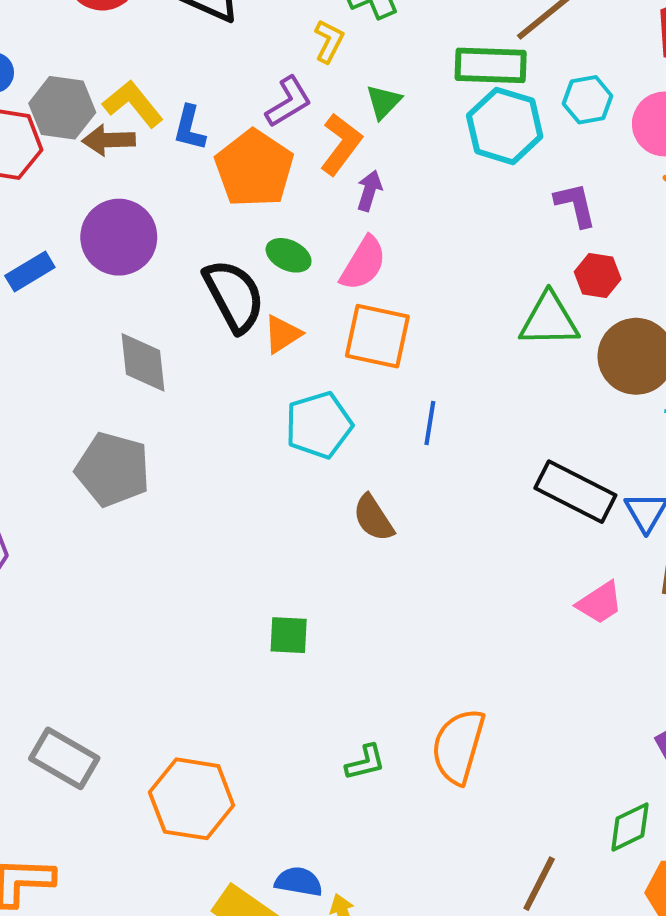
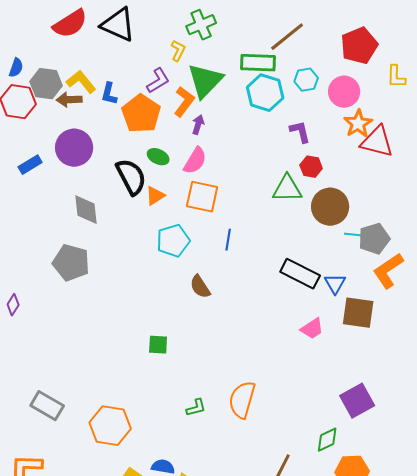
green triangle: (383, 102) -> (205, 81), size x2.0

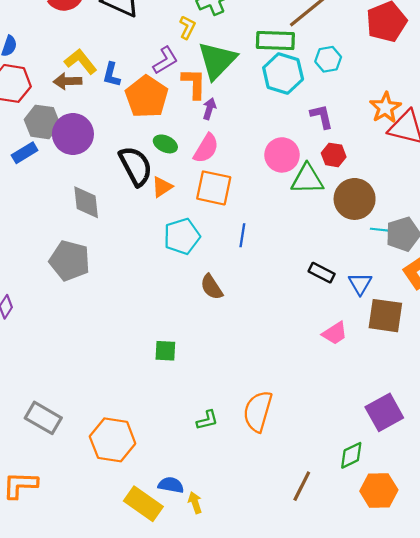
gray hexagon: (46, 84) -> (42, 122), moved
pink circle: (344, 92) -> (282, 155), moved
orange L-shape: (184, 102) -> (194, 83), turned -36
black rectangle: (300, 274) -> (322, 273), size x0.6

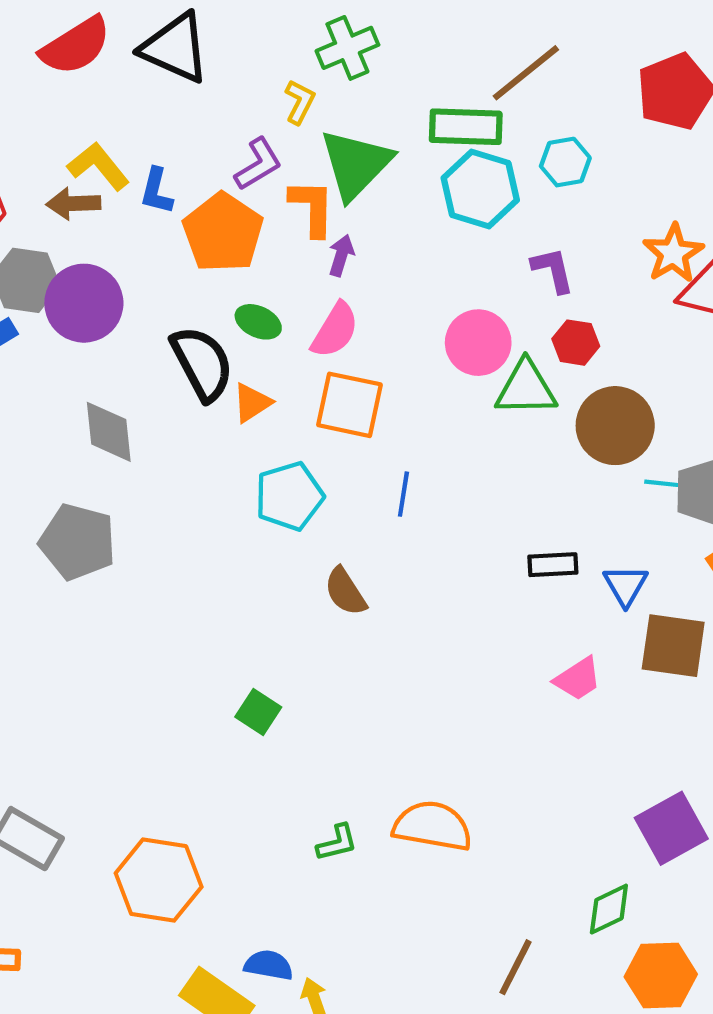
black rectangle: (322, 273) -> (553, 565), turned -30
green square: (165, 351) -> (258, 712), turned 30
orange semicircle: (258, 411) -> (433, 826), turned 84

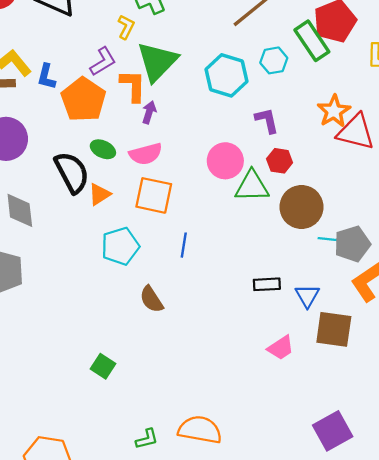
green rectangle: (466, 127) -> (312, 41), moved, turned 54
pink semicircle: (335, 330) -> (146, 154), turned 44

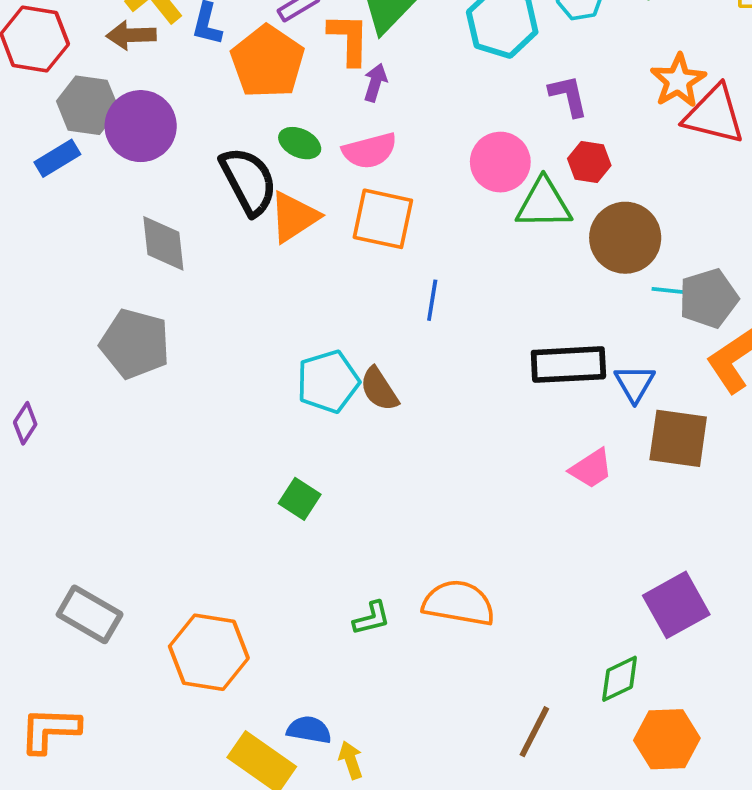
orange triangle: (99, 194) -> (294, 217), size x1.4
cyan pentagon: (120, 246) -> (328, 382), moved
black rectangle: (267, 284) -> (568, 365), size x1.6

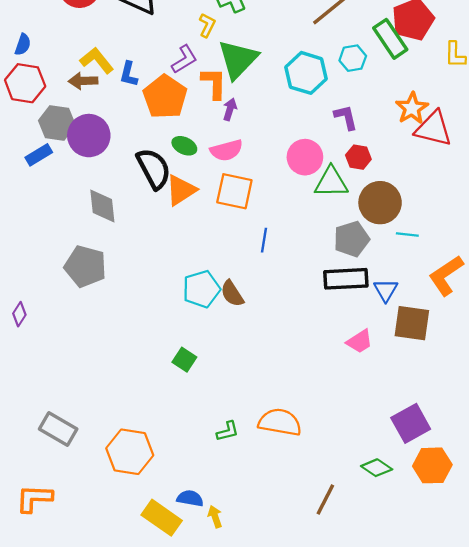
gray pentagon: (708, 298) -> (352, 239), moved
green diamond: (620, 679) -> (377, 468), turned 60
orange hexagon: (667, 739) -> (432, 465), moved

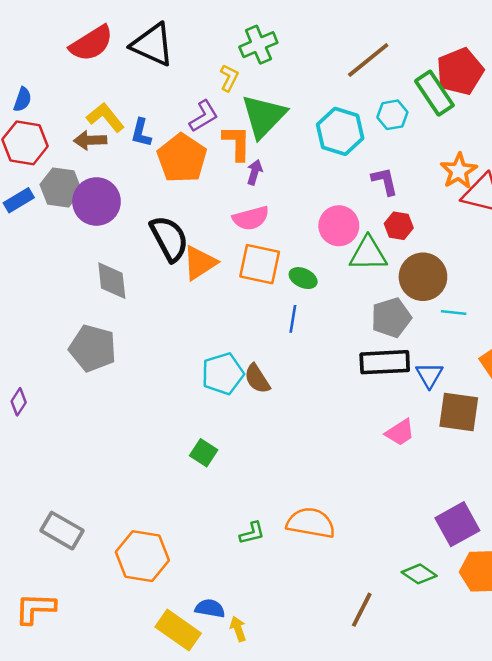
green ellipse: (184, 146) -> (303, 278), moved
blue rectangle: (39, 155) -> (19, 200), moved

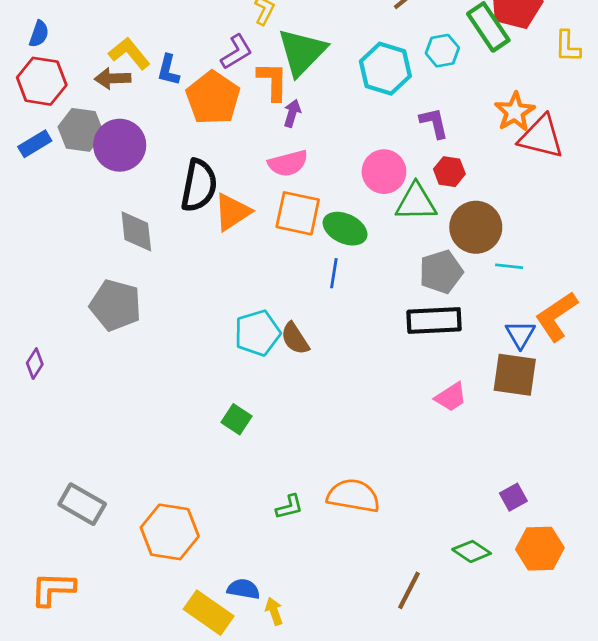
black semicircle: (169, 239) -> (199, 186), turned 39
green ellipse: (303, 278) -> (345, 229), size x1.4
blue triangle: (429, 375) -> (520, 334), moved
purple square: (457, 524) -> (513, 497), size x0.6

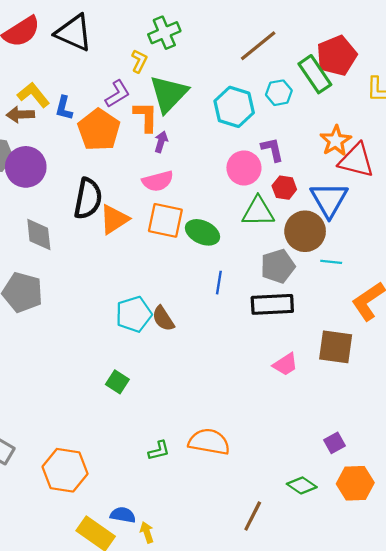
pink circle: (384, 172) -> (244, 168), moved
blue line: (334, 273) -> (219, 283), moved
blue triangle: (520, 334) -> (329, 200), moved, size x1.6

